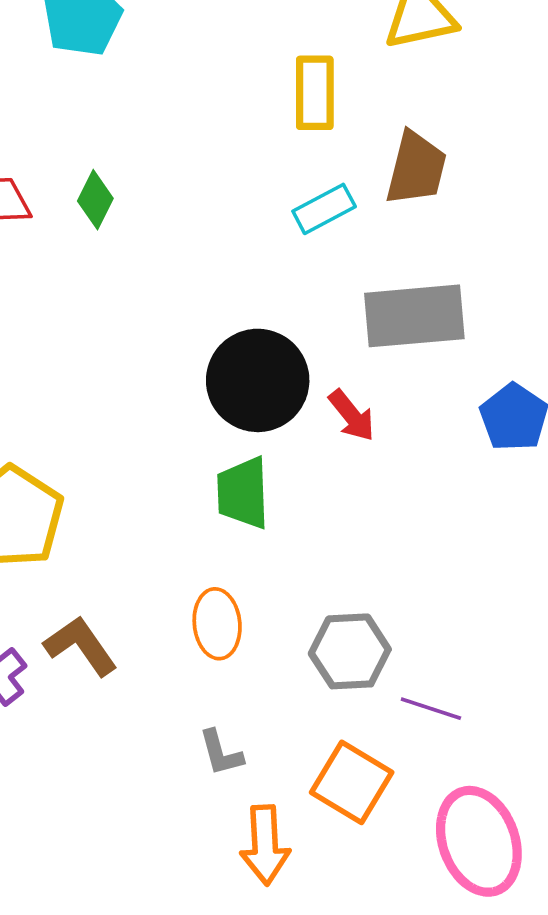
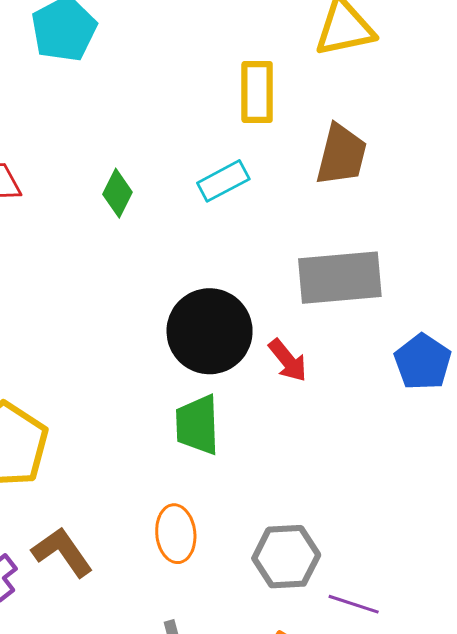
green diamond: (95, 200) -> (118, 193), moved
cyan rectangle: (324, 209) -> (223, 181), moved

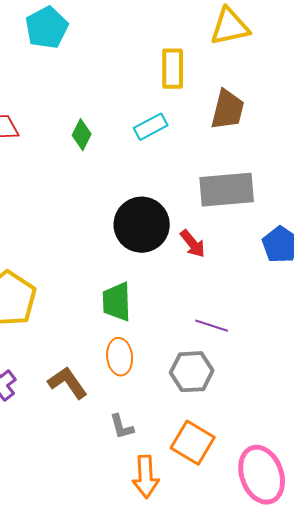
green trapezoid: (197, 425) -> (117, 302), moved
brown L-shape: (62, 552) -> (68, 383), moved
purple line: (354, 604) -> (212, 326), moved

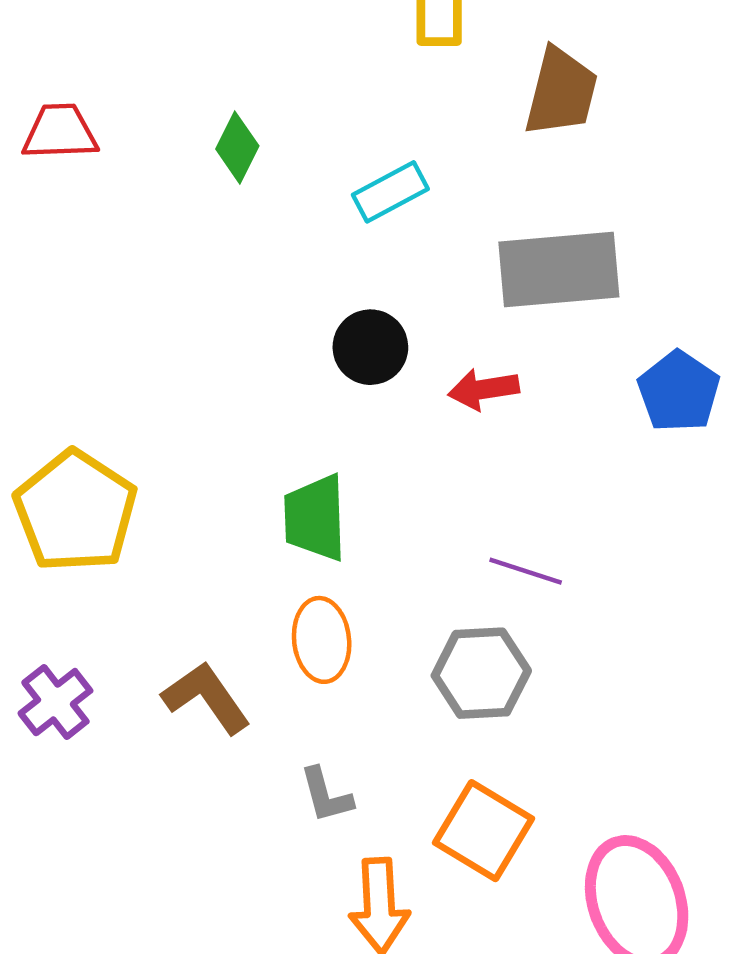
cyan rectangle: (151, 127) -> (390, 192), moved
black circle: (142, 225) -> (370, 347), size x0.6
red arrow: (193, 244) -> (484, 389), turned 120

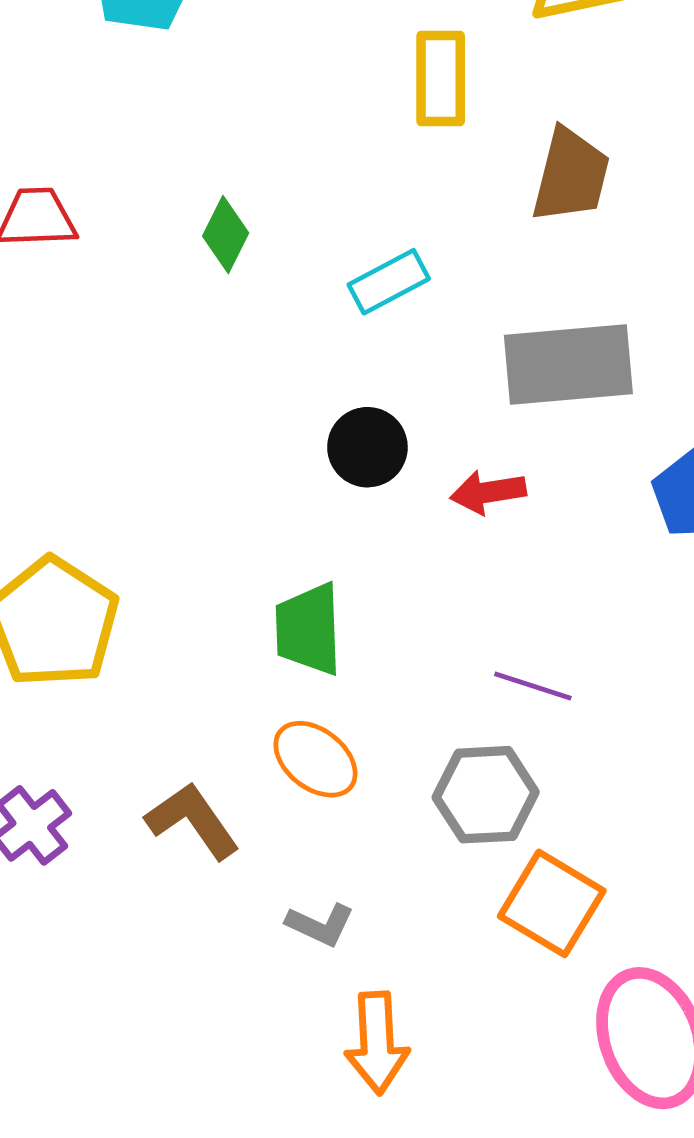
orange ellipse: (322, 640) -> (315, 759), turned -46
gray L-shape: (326, 795) -> (320, 925), turned -50
orange square: (484, 831) -> (552, 903), moved

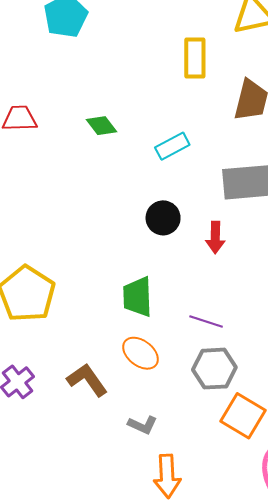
green diamond: (226, 234) -> (102, 126), turned -64
red arrow: (488, 492) -> (215, 237), turned -80
purple line: (533, 686) -> (206, 321), moved

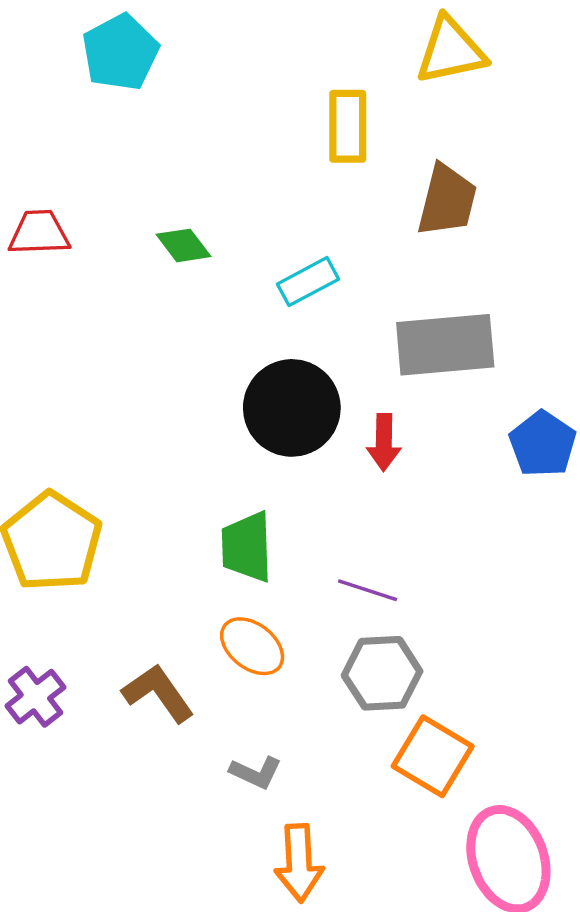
black circle: (163, 218) -> (292, 408), size x1.6

